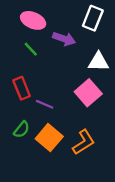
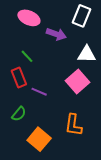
green line: (31, 49) -> (27, 56), moved
orange square: (49, 138) -> (39, 139), moved
orange L-shape: (84, 142) -> (73, 125), turned 130

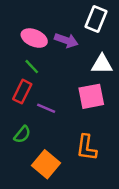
pink ellipse: (29, 18) -> (34, 38), moved
red rectangle: (19, 78) -> (22, 92), turned 48
pink square: (77, 82) -> (91, 96), turned 30

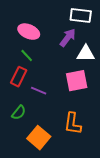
white rectangle: (96, 19) -> (81, 16), turned 75
purple arrow: (66, 40) -> (68, 38), moved, turned -72

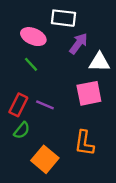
white rectangle: (81, 16) -> (63, 18), moved
red rectangle: (19, 77) -> (18, 105), moved

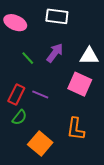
pink ellipse: (33, 37) -> (15, 23), moved
purple arrow: (79, 44) -> (55, 53), moved
pink square: (89, 93) -> (80, 84), turned 35

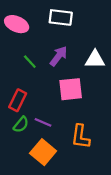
pink square: (80, 84) -> (71, 89), moved, turned -30
purple line: (40, 95) -> (43, 122), moved

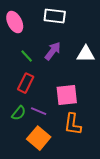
pink ellipse: (17, 24) -> (15, 22), turned 40
pink square: (71, 89) -> (67, 95), moved
red rectangle: (18, 100) -> (26, 83), moved

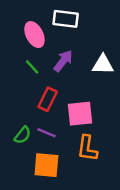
pink ellipse: (15, 22) -> (34, 35), moved
red rectangle: (26, 83) -> (48, 99), moved
orange square: (39, 138) -> (46, 165), turned -35

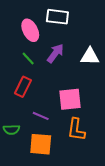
red rectangle: (48, 99) -> (23, 87), moved
green semicircle: (23, 135) -> (11, 130), moved, turned 49

